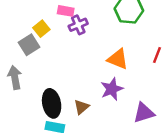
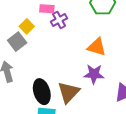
purple star: (112, 89) -> (94, 74), turned 30
brown triangle: (82, 107) -> (69, 92), size x1.6

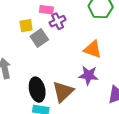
yellow square: (27, 26) -> (26, 26), turned 32
gray square: (17, 42) -> (39, 38), moved

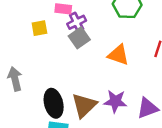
gray square: (39, 38) -> (79, 38), moved
purple star: (88, 75) -> (115, 101), moved

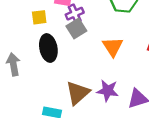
orange triangle: (118, 55) -> (113, 47), turned 35
black ellipse: (54, 103) -> (48, 48), moved

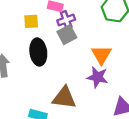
purple star: (108, 91) -> (97, 77), moved
brown triangle: (78, 93) -> (64, 98), turned 45

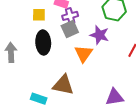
orange triangle: (101, 55) -> (84, 54), moved
purple star: (97, 77) -> (100, 35), moved

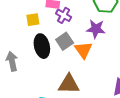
purple cross: (70, 16) -> (64, 15), turned -35
gray square: (70, 29) -> (65, 41), moved

